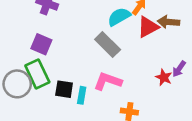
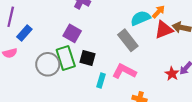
black square: (64, 89) -> (88, 58), moved

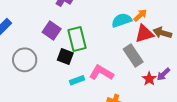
gray rectangle: (128, 40) -> (133, 56), moved
green rectangle: (66, 58) -> (77, 39), moved
cyan rectangle: (101, 81) -> (77, 80), turned 48

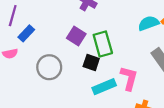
pink L-shape: (101, 73) -> (129, 78), turned 75
cyan rectangle: (77, 80) -> (104, 87), size x1.5

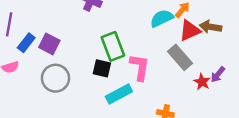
purple square: (76, 36) -> (49, 44), moved
pink L-shape: (129, 78) -> (140, 67), moved

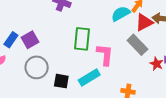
purple square: (49, 44) -> (30, 40), turned 36
green rectangle: (113, 46) -> (82, 39), turned 30
black square: (102, 68) -> (61, 81), moved

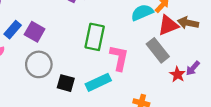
purple square: (30, 40) -> (35, 32), turned -36

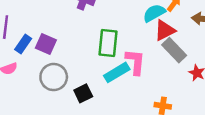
red triangle: (168, 25) -> (165, 30), moved
cyan rectangle: (98, 82) -> (117, 72), moved
black square: (66, 83) -> (83, 93), turned -36

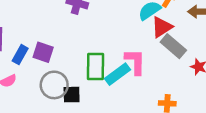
green rectangle: (108, 43) -> (95, 66), moved
black square: (83, 93) -> (72, 95), moved, turned 30

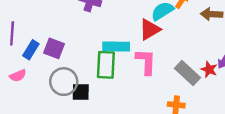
red triangle: (162, 27) -> (150, 29), moved
gray rectangle: (173, 46) -> (187, 73), moved
cyan rectangle: (117, 74) -> (116, 47), moved, turned 35

